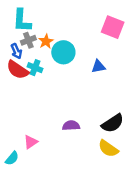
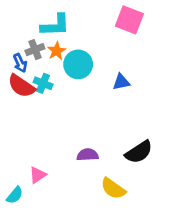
cyan L-shape: (22, 21) -> (55, 25), moved, turned -95
pink square: (113, 27) -> (129, 20), moved
yellow semicircle: (108, 149) -> (113, 188), moved

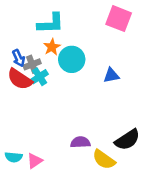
gray cross: (35, 50) -> (32, 64), moved
cyan cross: (43, 83) -> (40, 77), turned 35
yellow semicircle: (113, 188) -> (104, 160), moved
cyan semicircle: (15, 195) -> (14, 157), moved, turned 56

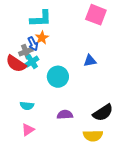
blue arrow: (19, 58) -> (33, 44), moved
cyan circle: (72, 59) -> (58, 77), moved
cyan semicircle: (14, 157) -> (27, 106), moved
yellow semicircle: (104, 160) -> (93, 136), moved, turned -36

